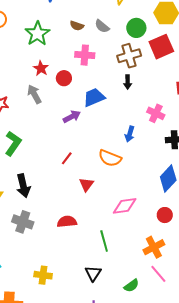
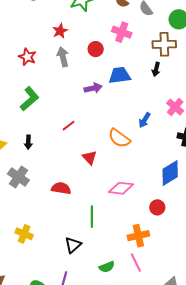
red star: (41, 68) -> (60, 31), moved
red line: (67, 158) -> (69, 126), moved
red triangle: (86, 185) -> (90, 158), turned -35
black arrow: (23, 186) -> (28, 142), size x0.6

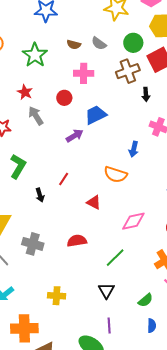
black arrow: (156, 69) -> (146, 94), moved
black arrow: (28, 142) -> (40, 195), moved
green line: (92, 217) -> (115, 258), turned 65

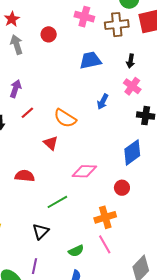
pink cross: (84, 73) -> (84, 17), moved
black arrow: (146, 94) -> (131, 61), moved
blue trapezoid: (96, 115) -> (90, 60), moved
purple arrow: (75, 136) -> (16, 89), moved, turned -54
orange semicircle: (116, 174) -> (65, 118), moved

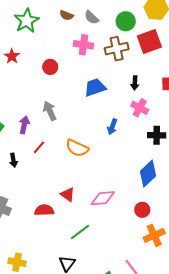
gray arrow: (17, 45) -> (50, 111), moved
red triangle: (51, 143) -> (68, 194), moved
orange cross: (105, 217) -> (154, 235), moved

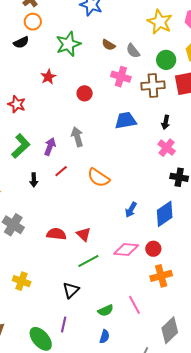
blue arrow: (112, 127) -> (131, 210), moved
red triangle: (68, 194) -> (84, 234), moved
pink diamond: (103, 198) -> (126, 249), moved

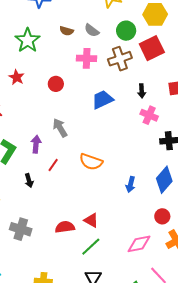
pink diamond: (126, 249) -> (139, 244), moved
green line: (88, 261) -> (91, 247), moved

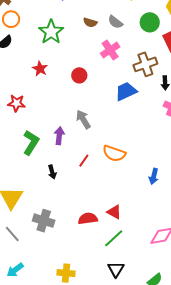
pink cross: (87, 58) -> (110, 50), turned -36
brown cross: (120, 59) -> (145, 64), moved
red line: (53, 165) -> (84, 161), moved

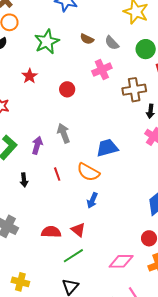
blue trapezoid: (126, 91) -> (107, 148), moved
red line: (84, 161) -> (57, 174), turned -64
blue arrow: (154, 176) -> (92, 200), moved

